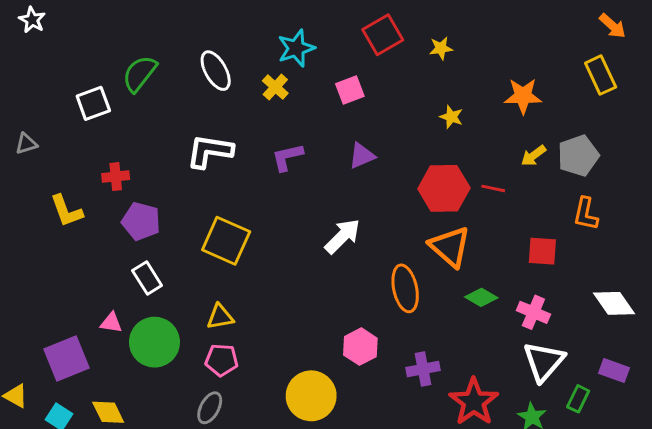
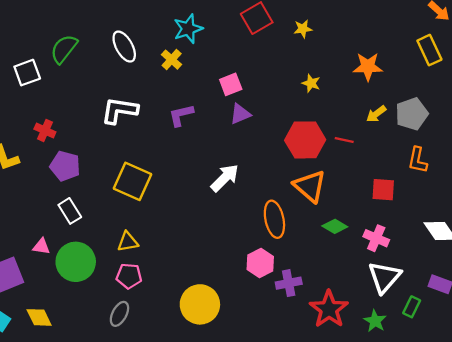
pink square: (350, 90) -> (231, 84), moved
red cross: (116, 177) -> (45, 131), turned 30
pink hexagon: (360, 347) -> (260, 263), moved

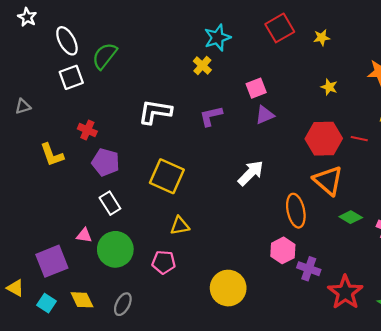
white ellipse: (124, 47) -> (67, 41), moved
yellow triangle: (128, 242) -> (180, 226), moved
purple cross: (289, 283) -> (309, 269), turned 30
gray ellipse: (119, 314) -> (123, 304), moved

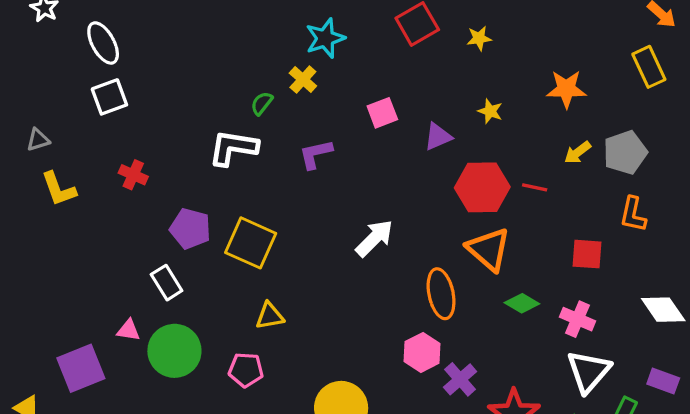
green semicircle: (105, 56) -> (262, 103), moved, size x0.6
purple triangle: (265, 115) -> (438, 137), moved
yellow L-shape: (52, 155) -> (59, 189), moved
purple pentagon: (106, 162) -> (190, 229), moved
purple cross: (309, 269) -> (460, 379), turned 30

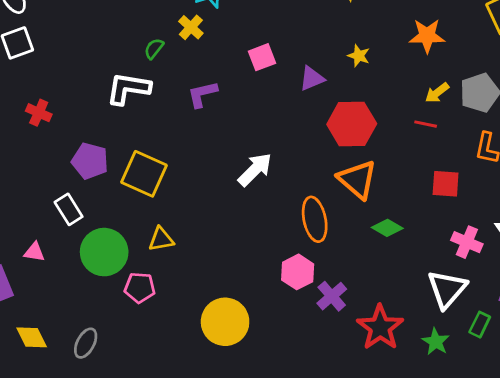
red line: (535, 187) -> (426, 124), moved
pink cross: (577, 319) -> (467, 242), moved
green circle: (174, 351) -> (104, 252), moved

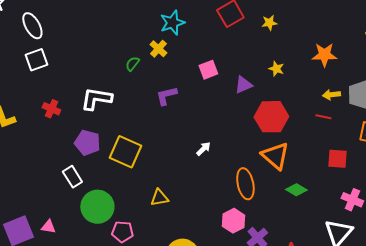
white L-shape: (128, 88) -> (96, 99), moved
yellow arrow: (437, 93) -> (331, 95), turned 30
white arrow: (255, 170) -> (203, 149), size x0.6
yellow triangle: (161, 239) -> (159, 198), moved
pink triangle: (34, 252) -> (48, 227), moved

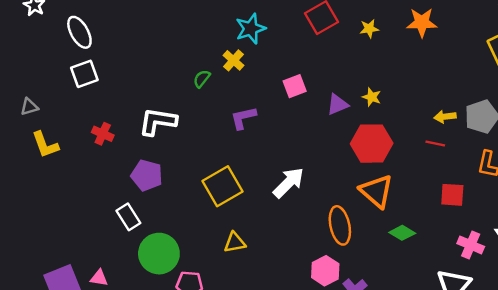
orange star: (324, 55) -> (422, 22), moved
yellow star: (276, 69) -> (372, 97), moved
white arrow: (203, 149) -> (289, 183), size x1.8
yellow square: (125, 152) -> (222, 186), moved, turned 36

